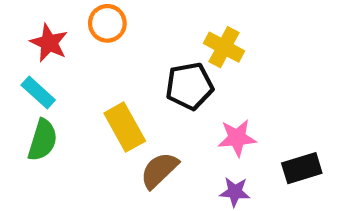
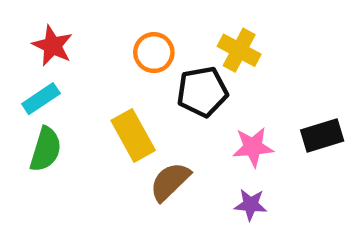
orange circle: (107, 23) -> (154, 53), moved
cyan rectangle: (38, 92) -> (41, 99), turned -76
black rectangle: (302, 168) -> (322, 135), moved

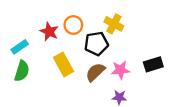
red star: (52, 46) -> (49, 32), moved
brown semicircle: (170, 182) -> (95, 72), moved

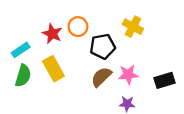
yellow cross: (114, 24) -> (133, 27), moved
yellow rectangle: (63, 64) -> (53, 69), moved
black rectangle: (153, 64) -> (164, 80), moved

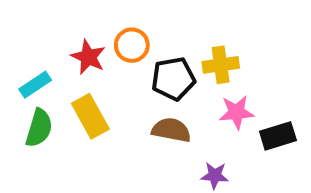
yellow cross: (133, 27) -> (221, 65), moved, turned -36
pink star: (128, 75) -> (236, 112), moved
brown semicircle: (101, 77) -> (171, 130), turned 55

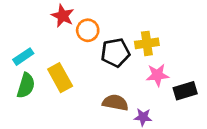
red star: (88, 57) -> (63, 16), moved
brown semicircle: (171, 130) -> (115, 103), moved

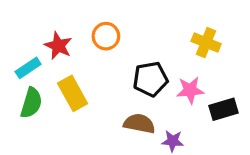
red star: (63, 16) -> (58, 46), moved
yellow cross: (147, 43) -> (206, 43), moved, turned 30
black pentagon: (115, 53) -> (150, 79), moved

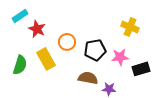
orange circle: (106, 36) -> (67, 42), moved
cyan rectangle: (28, 68) -> (20, 16), moved

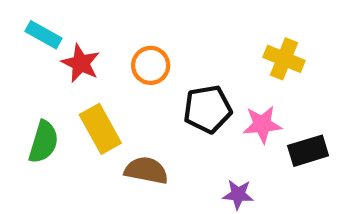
cyan rectangle: (20, 16) -> (43, 35), turned 63
orange circle: (67, 42) -> (151, 65), moved
brown semicircle: (88, 78) -> (146, 170), moved

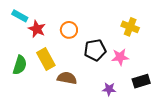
black rectangle: (308, 151) -> (141, 81), moved

